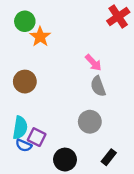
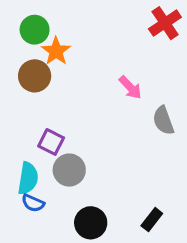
brown circle: (25, 82) -> (35, 76), moved
gray semicircle: (98, 86) -> (163, 120), moved
gray circle: (90, 122) -> (69, 170), moved
purple square: (37, 137) -> (51, 142), moved

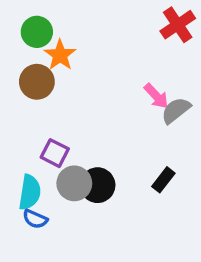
pink arrow: (130, 87) -> (156, 96), moved
gray semicircle: (163, 120) -> (176, 110), moved, turned 72
black rectangle: (152, 220) -> (163, 180), moved
black circle: (91, 223) -> (97, 185), moved

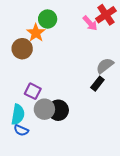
green circle: (37, 32) -> (48, 19), moved
pink arrow: (156, 96) -> (90, 23), moved
black rectangle: (163, 180) -> (97, 84), moved

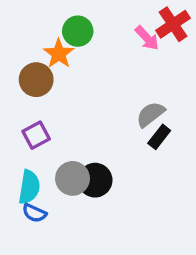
gray semicircle: (105, 66) -> (151, 114), moved
purple square: (33, 91) -> (36, 135), moved, turned 35

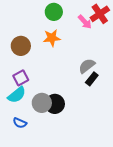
green circle: (78, 31) -> (54, 12), moved
orange star: (59, 54) -> (52, 38), moved, turned 30
cyan semicircle: (29, 187) -> (17, 95), moved, turned 42

